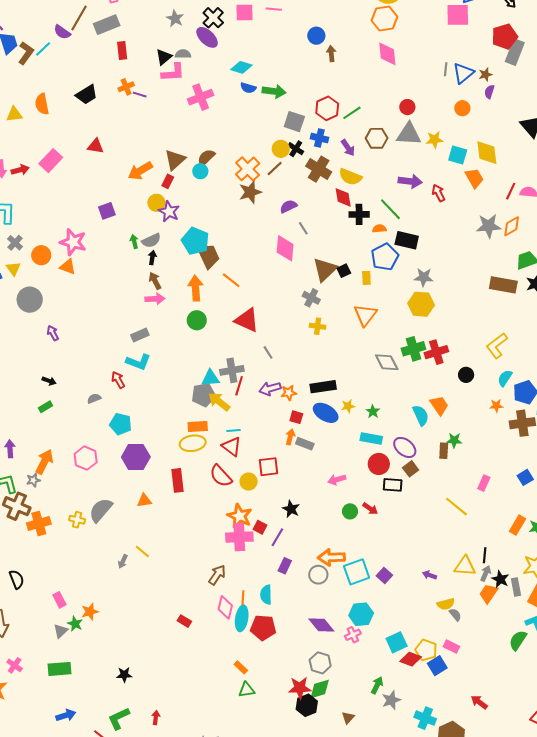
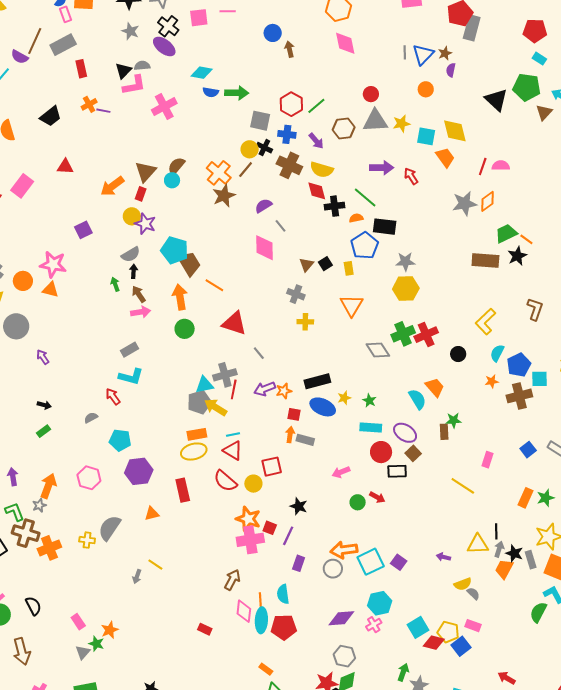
green arrow: (134, 242) -> (115, 284), moved
brown triangle: (325, 270) -> (306, 265), size x0.6
purple diamond: (321, 625) -> (341, 618), turned -48

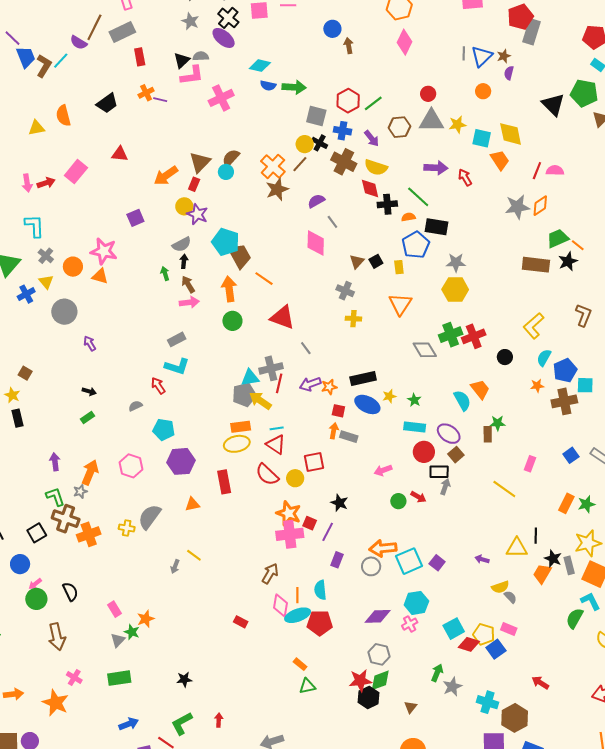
pink diamond: (345, 43) -> (405, 42), turned 35
gray arrow: (499, 549) -> (445, 487), moved
cyan ellipse: (261, 620) -> (298, 615), turned 65

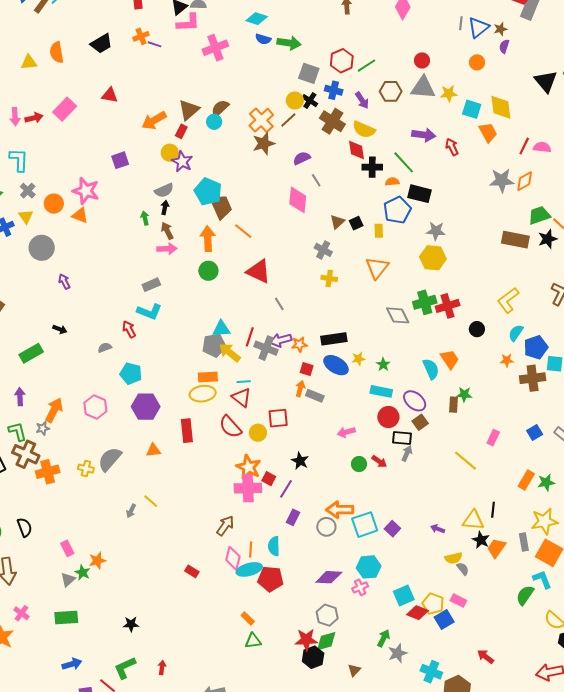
gray cross: (271, 368) -> (266, 348), moved, turned 30
green rectangle: (87, 417) -> (31, 353), moved, size x1.6
black star: (553, 559) -> (481, 540), moved

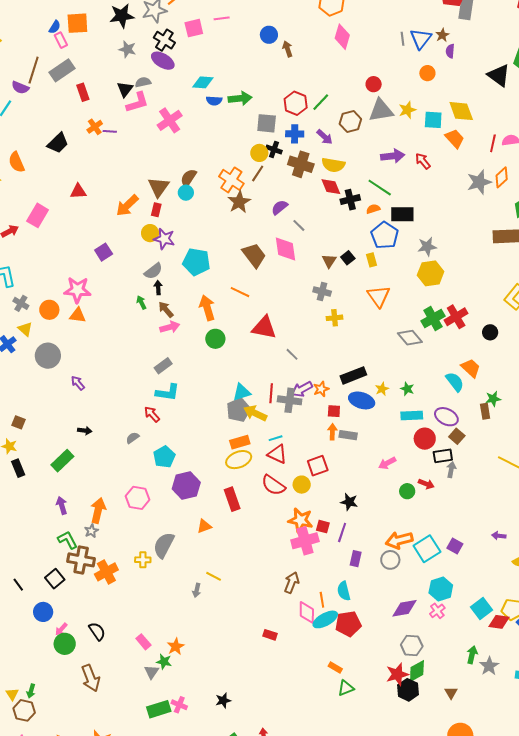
brown trapezoid: (221, 206) -> (254, 255), moved
cyan pentagon: (131, 373) -> (164, 457), turned -30
pink cross: (21, 613) -> (179, 705), moved

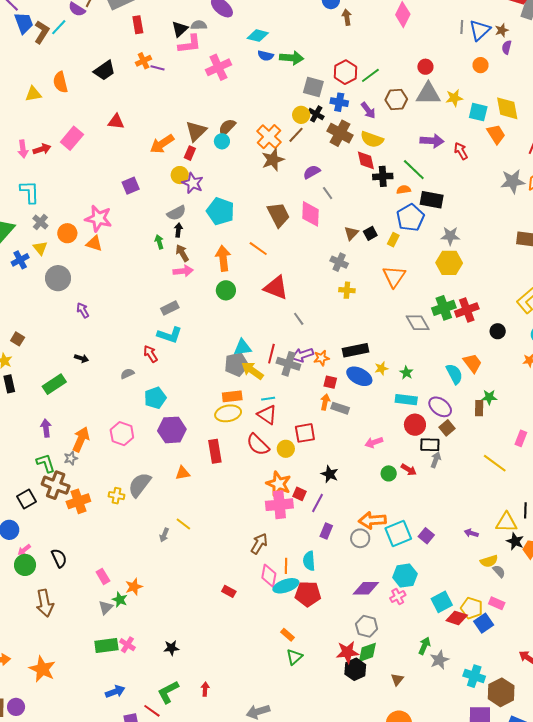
yellow rectangle: (372, 260) -> (393, 240), turned 32
green triangle: (346, 688) -> (294, 657), turned -30

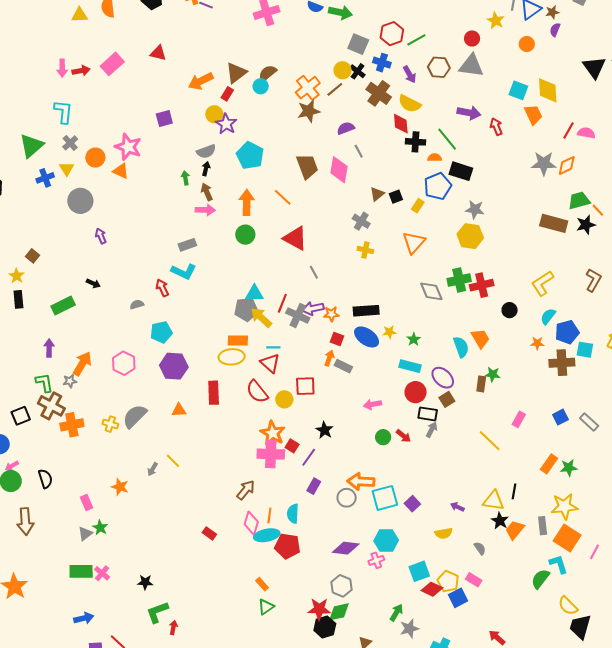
yellow star: (454, 98) -> (496, 21), moved, turned 30
yellow semicircle: (489, 561) -> (444, 533), moved
orange star: (134, 587) -> (120, 487), moved, turned 30
green L-shape: (168, 692) -> (157, 612), moved

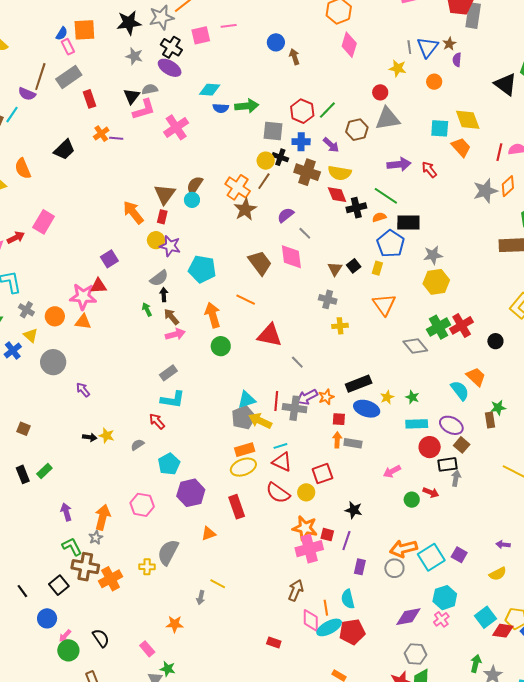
red triangle: (158, 53) -> (99, 286), moved
orange arrow: (201, 81) -> (133, 212), turned 95
yellow star: (17, 276) -> (107, 436), moved
green rectangle: (63, 305) -> (44, 471), moved, size x0.7

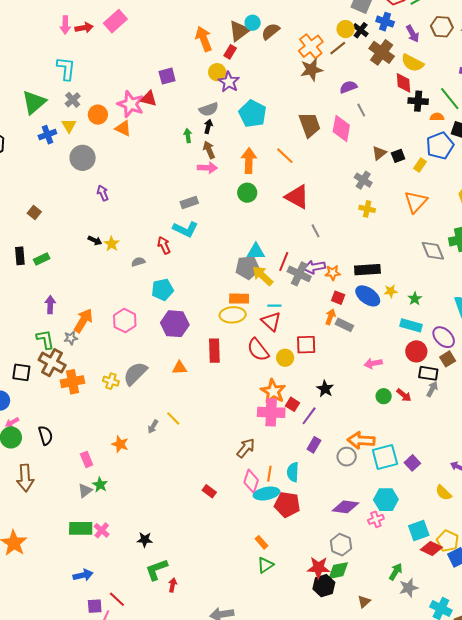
cyan circle: (192, 200) -> (253, 23), moved
yellow semicircle: (498, 574) -> (443, 493), turned 54
black square: (59, 585) -> (21, 372), turned 30

